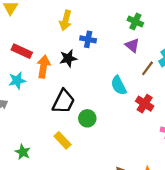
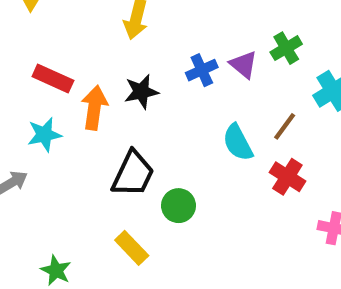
green cross: (135, 22) -> (286, 48), moved, turned 35
blue cross: (88, 39) -> (202, 70), moved, turned -35
purple triangle: (132, 45) -> (244, 65), moved
brown line: (148, 68) -> (285, 126), moved

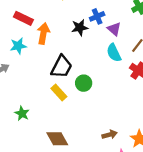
purple triangle: (244, 65) -> (114, 29), moved
black star: (141, 92) -> (80, 28), moved
yellow rectangle: (132, 248) -> (59, 92), moved

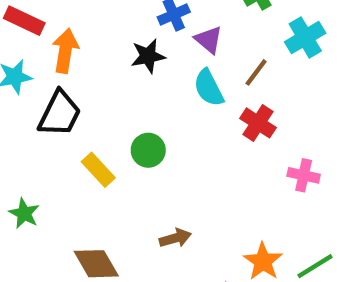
black star: (80, 28) -> (148, 56), moved
black trapezoid: (62, 67) -> (60, 114), moved
brown arrow: (110, 135) -> (175, 238), moved

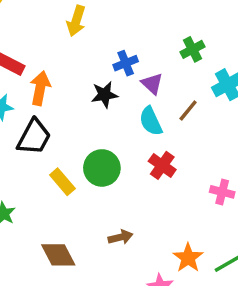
red cross: (258, 123) -> (162, 165), moved
green circle: (148, 150) -> (102, 168), size x1.4

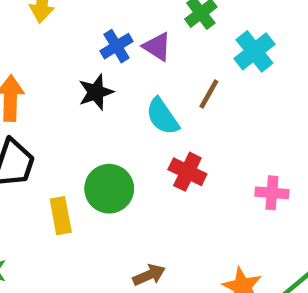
purple triangle: (152, 84) -> (157, 47), moved
yellow rectangle: (62, 182) -> (61, 216), turned 40

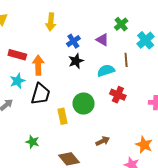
blue cross: (116, 46) -> (73, 41), moved
brown line: (209, 94) -> (126, 60), turned -32
cyan semicircle: (162, 116) -> (106, 71), turned 108

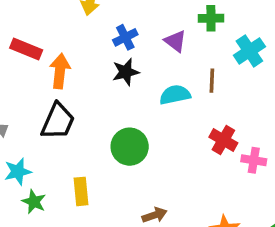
green cross: (121, 24) -> (211, 18), turned 32
cyan star: (17, 81) -> (18, 172), moved
red cross: (118, 95) -> (223, 140), moved
yellow rectangle: (62, 116) -> (81, 191), moved

